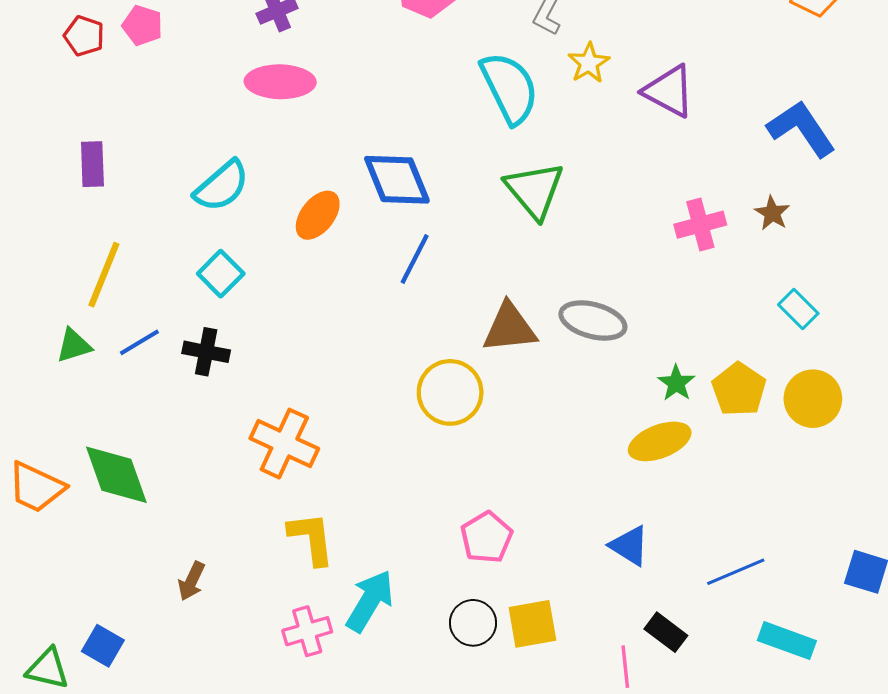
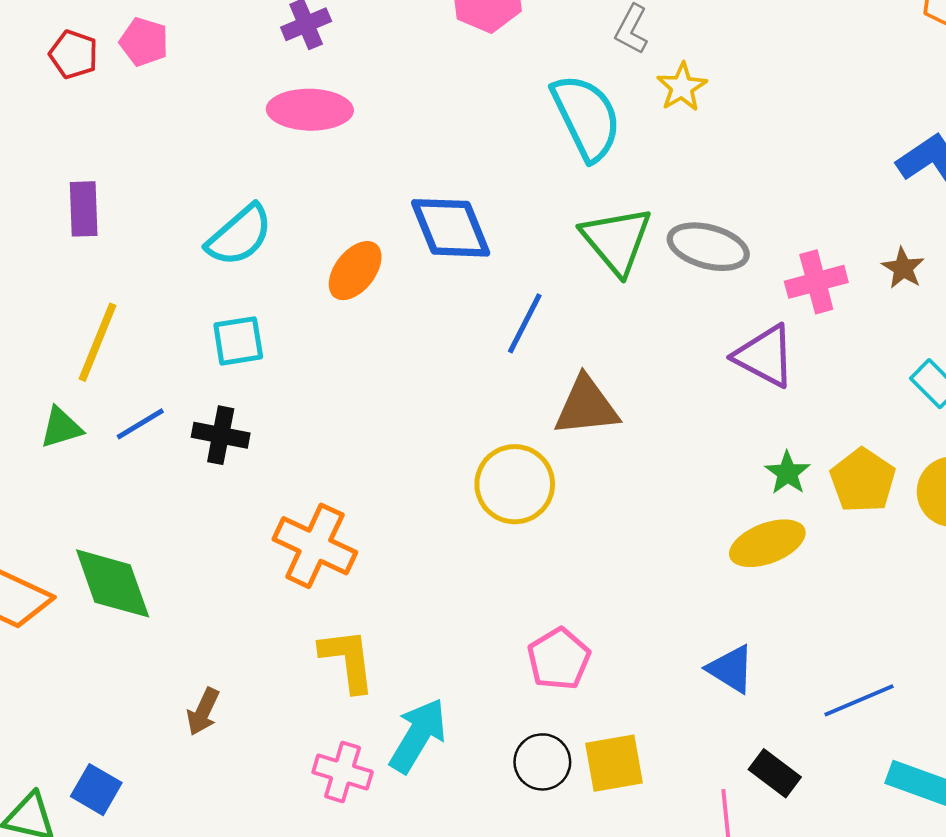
purple triangle: (669, 91) -> (765, 356), moved
blue line: (415, 259) -> (525, 323), moved
cyan square: (221, 274) -> (238, 341), turned 36
gray ellipse: (593, 320) -> (708, 247), moved
pink cross: (307, 631) -> (343, 772), turned 33

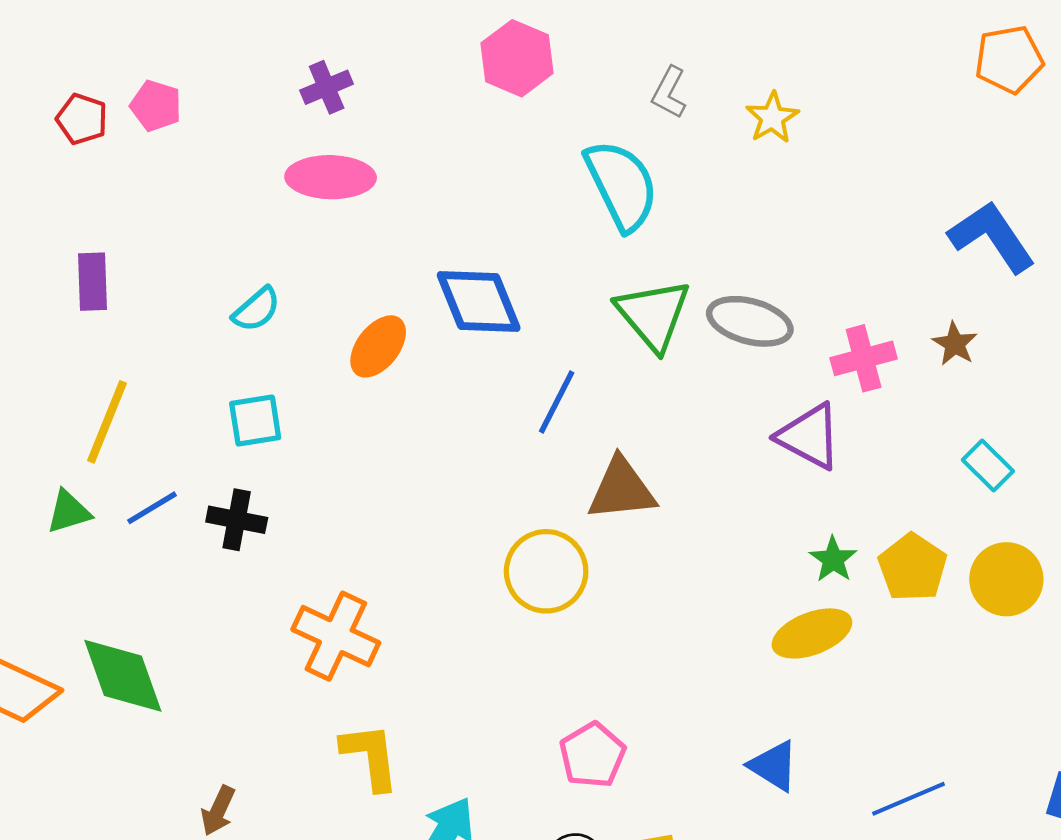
yellow star: (682, 87) -> (772, 118), moved
cyan semicircle: (239, 235) -> (256, 309), size x0.7

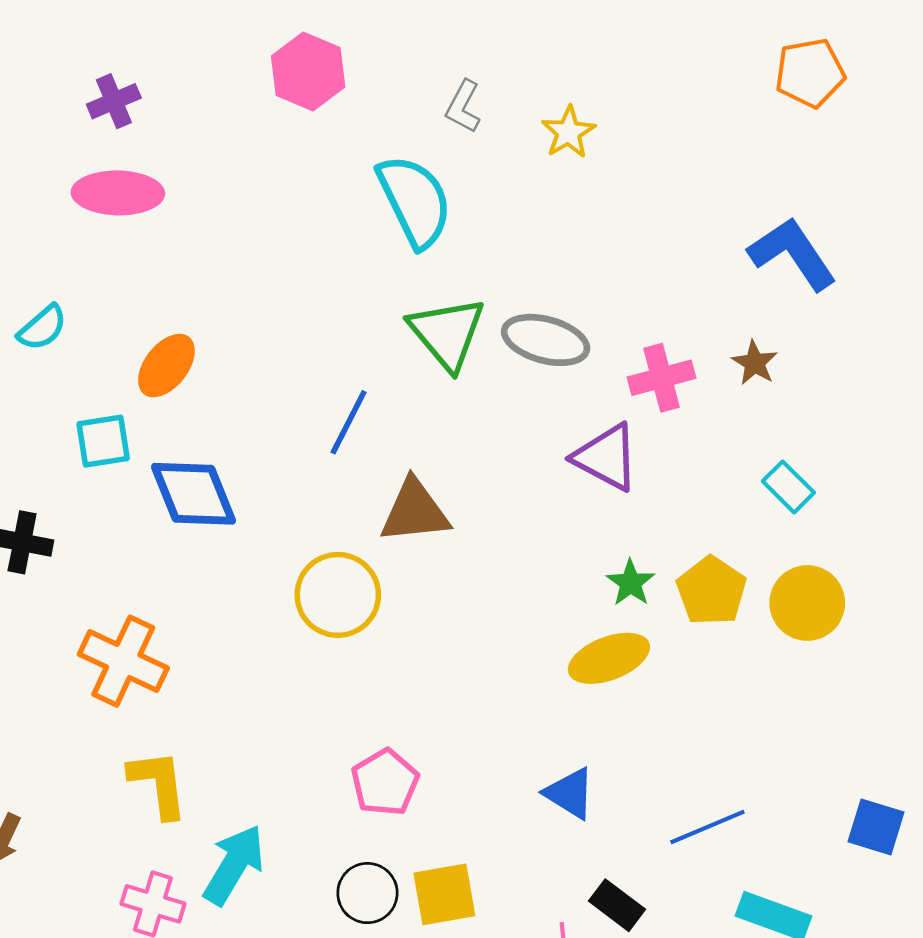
blue diamond: (479, 301) -> (193, 494), moved
cyan square: (255, 421) -> (103, 441), moved

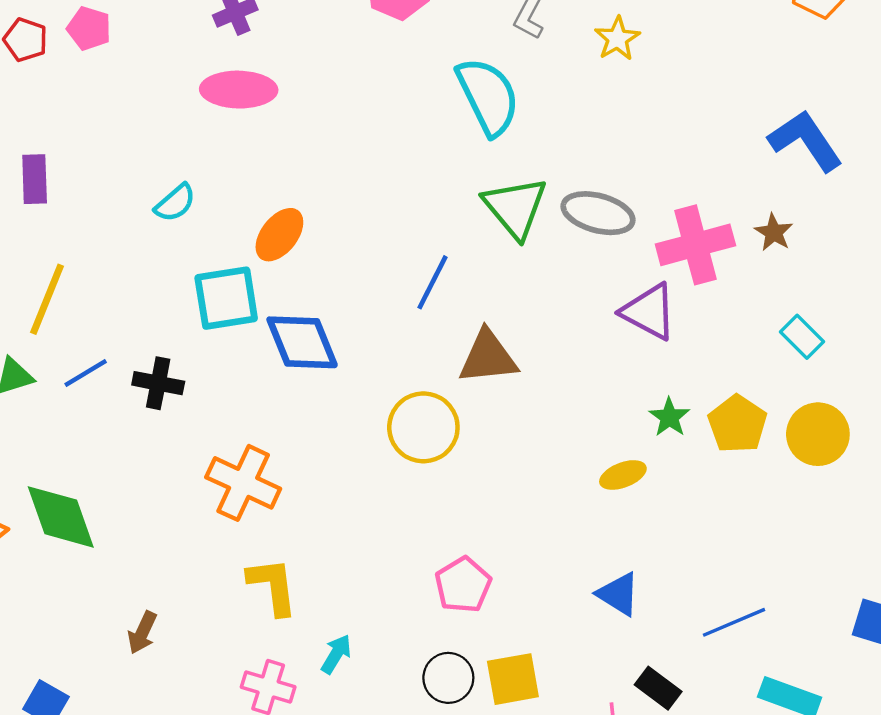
pink cross: (662, 378) -> (695, 245), size x1.4
cyan square: (103, 441) -> (226, 298), size x1.4
yellow ellipse: (609, 658) -> (623, 475), moved, size x0.7
cyan arrow: (234, 865) -> (336, 654), size x0.6

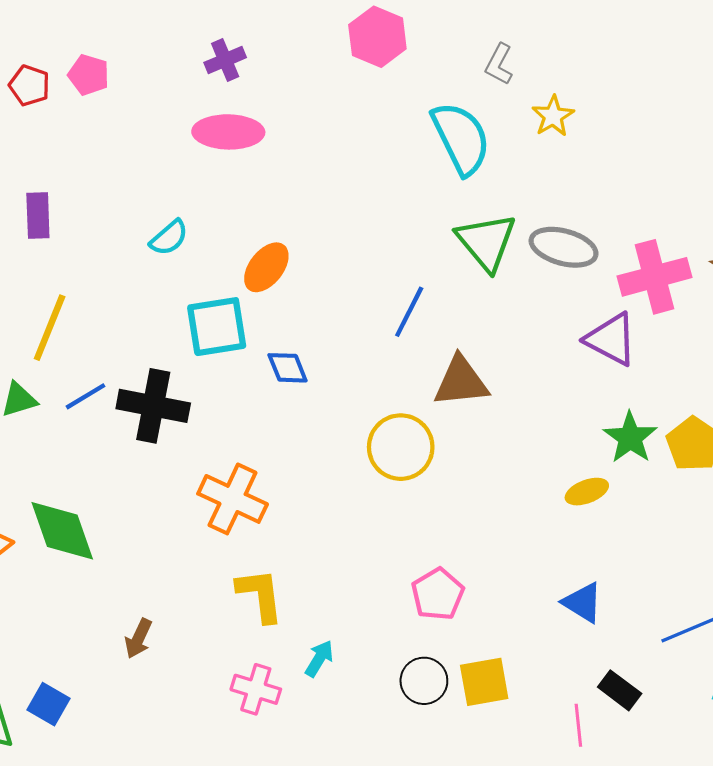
yellow star: (617, 39) -> (553, 116), moved
blue diamond: (302, 342) -> (288, 368), size x0.6
black cross: (158, 383) -> (153, 406), size x1.5
green star: (669, 417) -> (630, 438), size x1.4

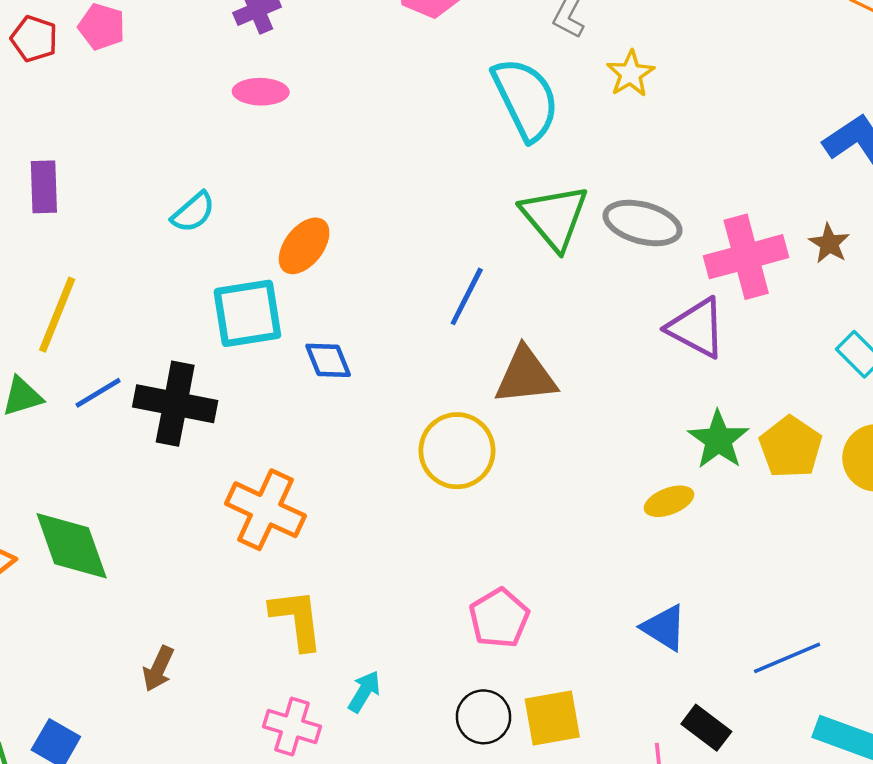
pink ellipse: (228, 132) -> (261, 92), size x0.7

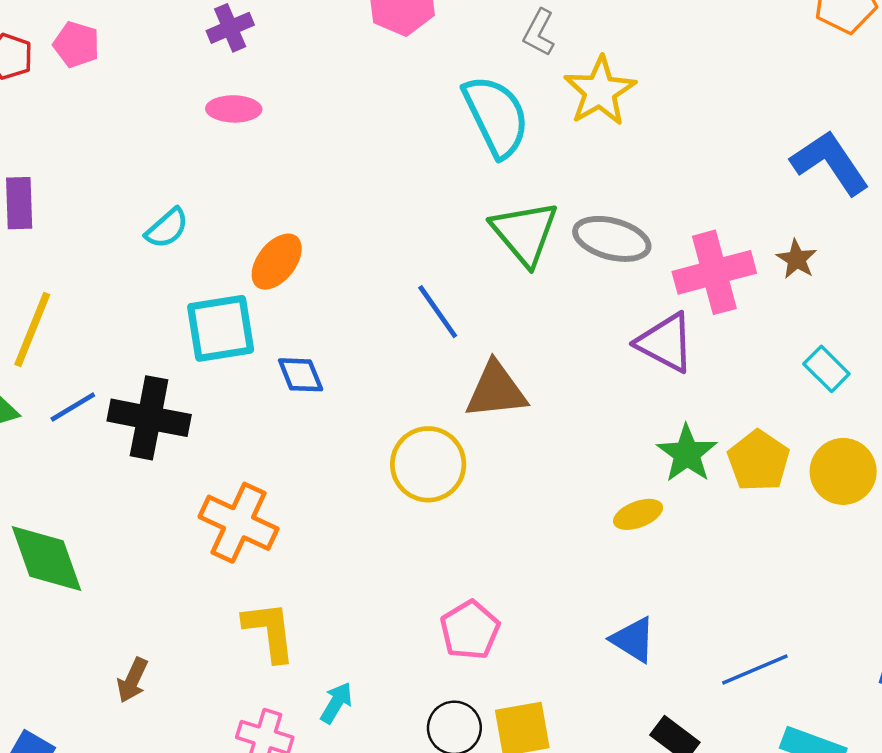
yellow star: (630, 74) -> (600, 91), size x1.5
blue line: (467, 296) -> (438, 312), turned -62

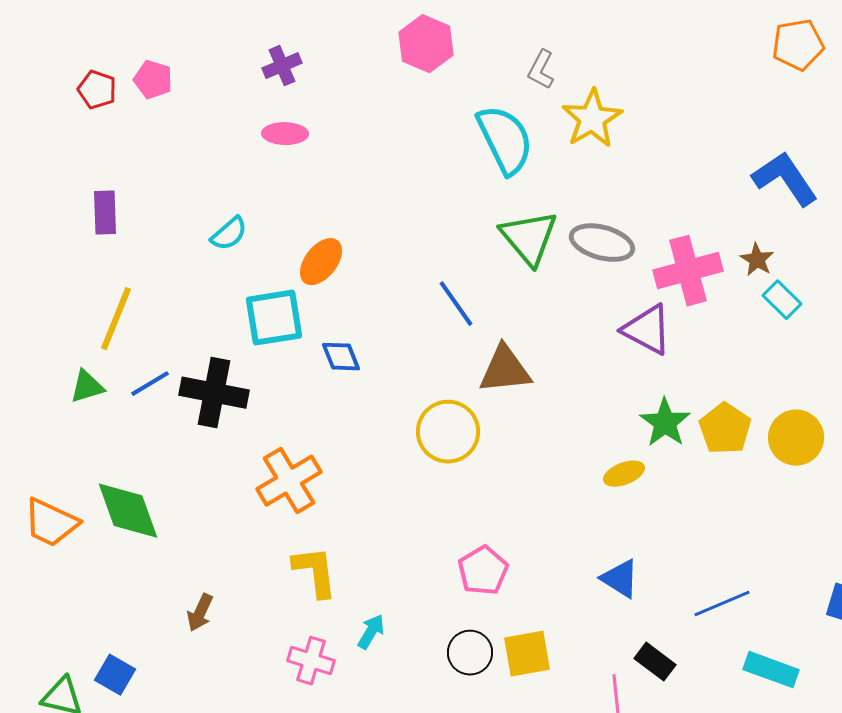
cyan rectangle: (826, 369) -> (782, 300), moved
orange cross: (239, 523) -> (289, 481), turned 34

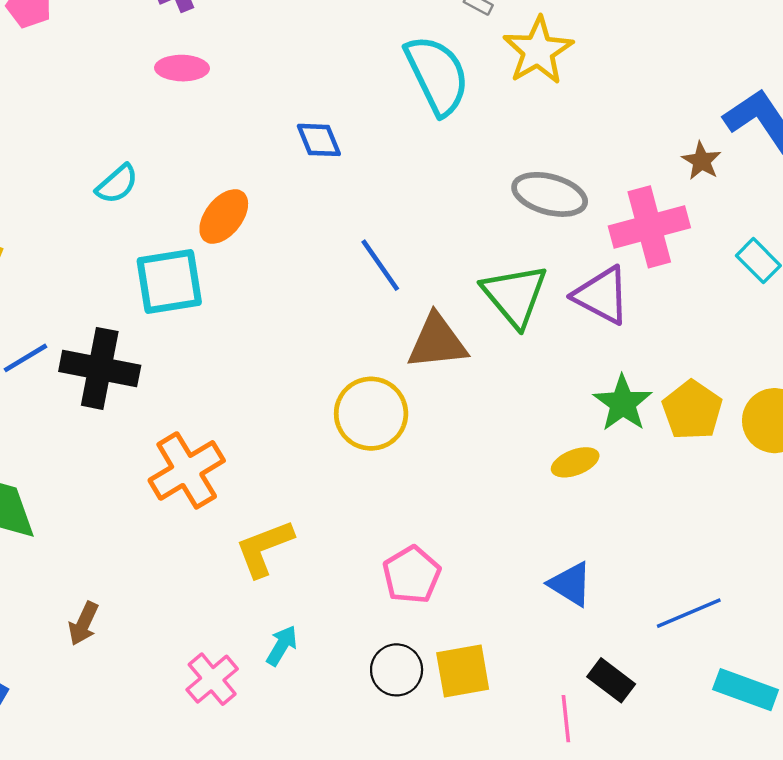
green triangle: (529, 238) -> (515, 295), moved
brown star: (757, 260) -> (702, 161), moved
blue diamond: (341, 357) -> (319, 140), moved
yellow L-shape: (315, 572) -> (264, 548), moved, turned -104
pink cross: (311, 661) -> (212, 679), turned 33

